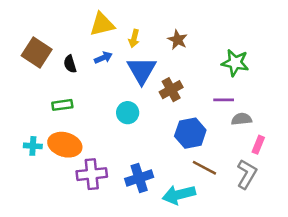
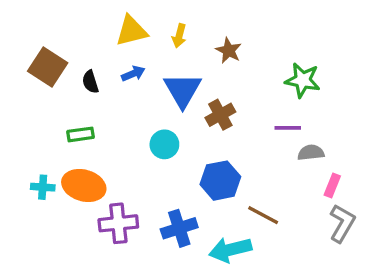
yellow arrow: (134, 38) -> (179, 36), moved
blue hexagon: (190, 133) -> (220, 181), moved
gray L-shape: (247, 174) -> (342, 223), moved

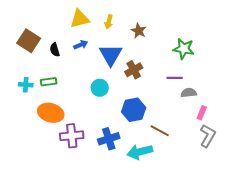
cyan cross: (43, 187) -> (26, 85), moved

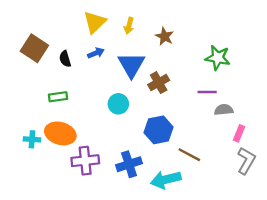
yellow triangle: (80, 19) -> (95, 22), turned -30
cyan cross: (26, 85) -> (32, 139), moved

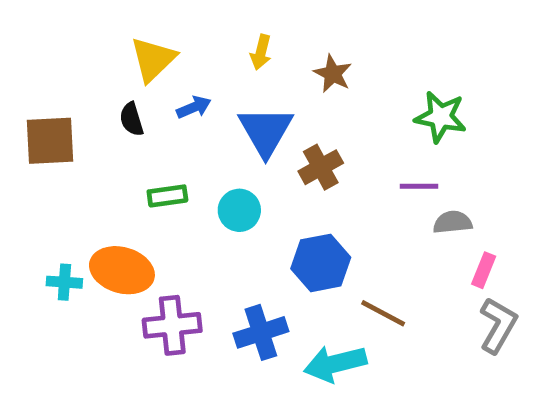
yellow triangle: (95, 22) -> (153, 59), moved
brown square: (34, 48) -> (50, 141), moved, turned -36
green rectangle: (58, 97) -> (167, 196), moved

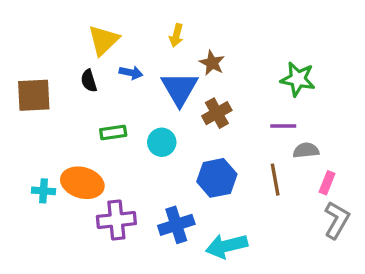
brown star: (333, 74) -> (212, 63), moved
blue arrow: (194, 107) -> (131, 73), turned 35
brown line: (383, 313) -> (275, 180), moved, turned 52

